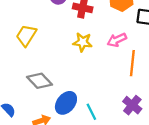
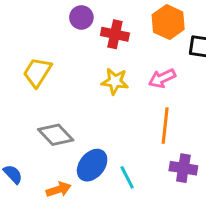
orange line: (132, 63) -> (165, 126), moved
purple cross: (132, 105) -> (183, 168), turned -30

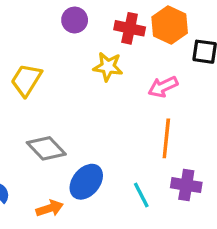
red cross: (115, 34) -> (130, 28), moved
yellow star: (115, 81) -> (108, 67), moved
cyan line: (127, 177) -> (141, 195), moved

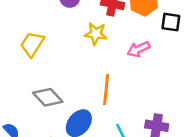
orange line: (166, 138) -> (106, 89), moved

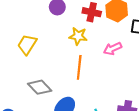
orange line: (106, 89) -> (79, 67), moved

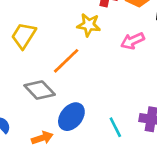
orange line: (79, 67) -> (66, 61), moved, turned 40

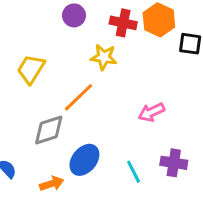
pink arrow: (133, 41) -> (151, 112), moved
gray diamond: (40, 90) -> (49, 130), turned -64

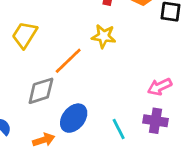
yellow star: (104, 57) -> (104, 36), moved
pink arrow: (151, 112) -> (160, 87), moved

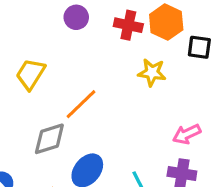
yellow star: (104, 36) -> (152, 73), moved

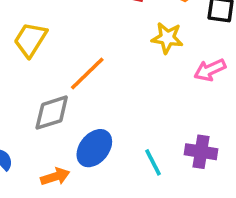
pink arrow: (187, 134) -> (210, 70), moved

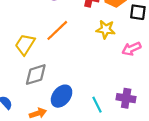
yellow trapezoid: (30, 40) -> (25, 44), moved
orange line: (87, 73) -> (57, 30), moved

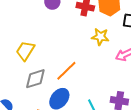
orange line: (57, 30) -> (66, 71), moved

